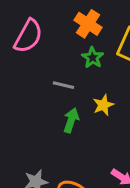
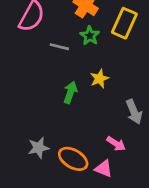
gray line: (63, 85) -> (59, 47), moved

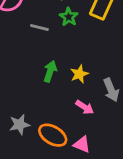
yellow star: (99, 79) -> (79, 74), moved
pink arrow: (116, 144) -> (85, 107), moved

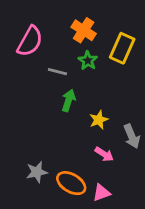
green arrow: (50, 71) -> (68, 100), moved
pink triangle: (82, 144) -> (102, 193), turned -42

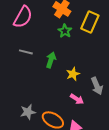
gray line: (57, 72) -> (26, 52), moved

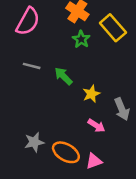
yellow rectangle: (90, 22) -> (113, 28), turned -65
green arrow: (51, 60) -> (63, 76), turned -63

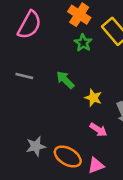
gray line: (32, 66) -> (24, 76), moved
yellow star: (91, 94) -> (93, 98), turned -30

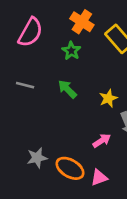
green star: (83, 43) -> (71, 51), moved
yellow star: (93, 98) -> (108, 98), moved, turned 30
pink arrow: (98, 130) -> (102, 141), turned -66

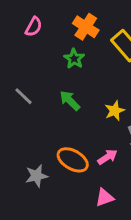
pink semicircle: (30, 32) -> (34, 27), moved, size x0.6
gray line: (25, 85) -> (24, 96), turned 30
orange ellipse: (70, 168) -> (73, 160), moved

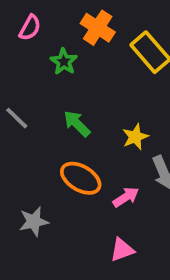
green star: (74, 59) -> (64, 62), moved
orange ellipse: (73, 160) -> (81, 178), moved

